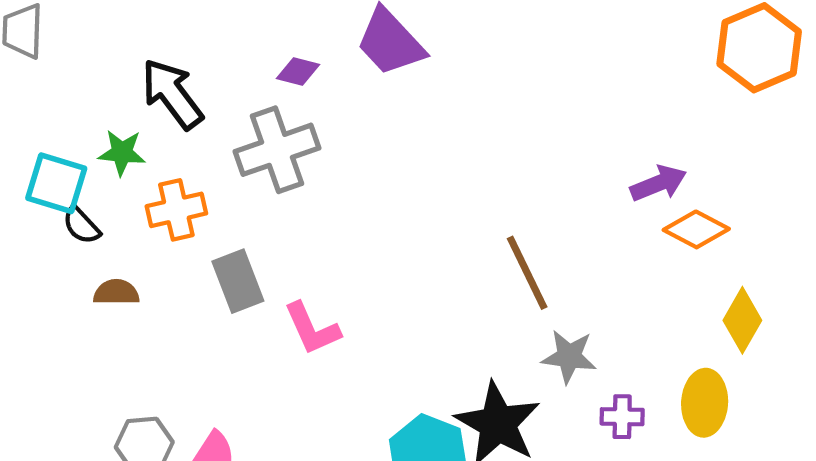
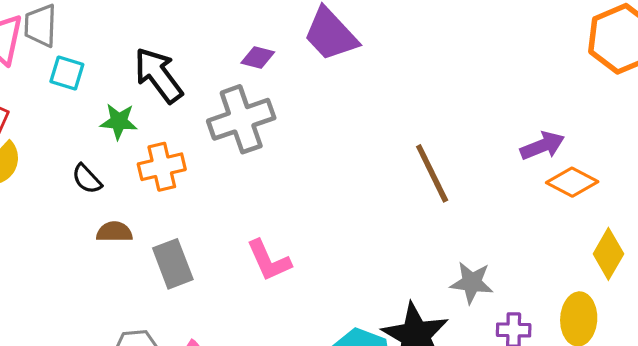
cyan square: (56, 183) -> (67, 73), moved, size x0.7
brown line: (527, 273) -> (432, 173), moved
gray rectangle: (238, 281) -> (173, 264), moved

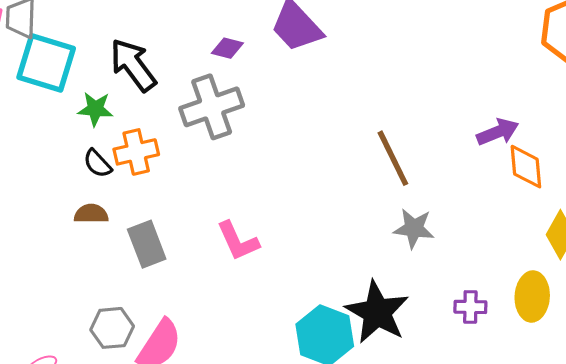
cyan square: (67, 73) -> (46, 63), size x1.8
black semicircle: (87, 179) -> (97, 163), moved
orange diamond: (572, 182) -> (526, 167), turned 57
gray star: (472, 283) -> (414, 228), moved

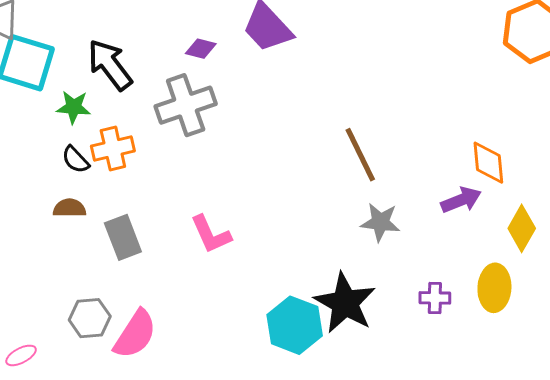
purple arrow: (498, 132) -> (461, 200), moved

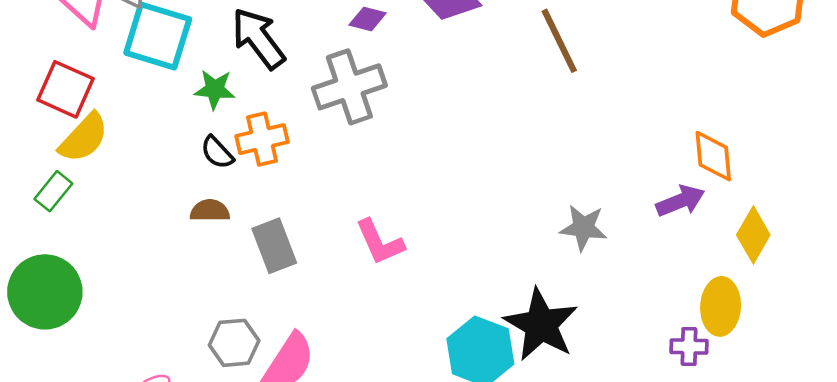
brown line: (360, 155) -> (559, 41), moved
purple cross: (435, 298) -> (689, 346), moved

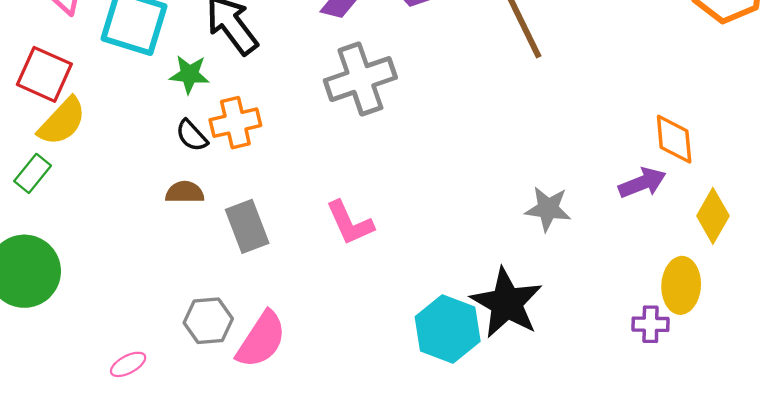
gray cross: (349, 87) -> (360, 79), moved

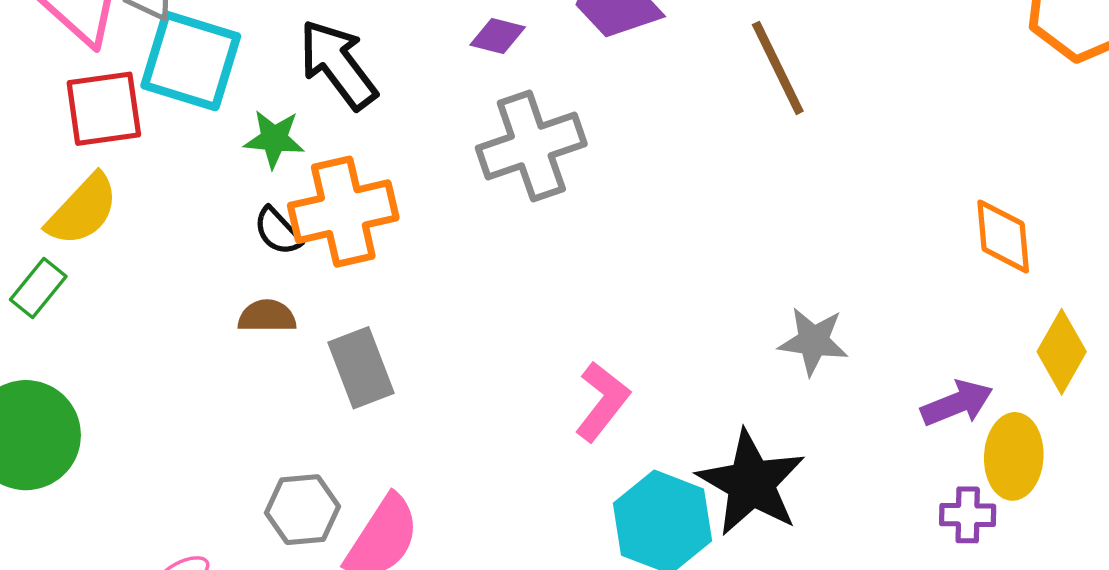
red square: (44, 74) -> (104, 109), moved, turned -32
orange cross: (235, 123) -> (343, 212), size x1.4
purple arrow: (642, 183) -> (957, 403), moved
pink L-shape: (350, 223) -> (602, 401), moved, turned -118

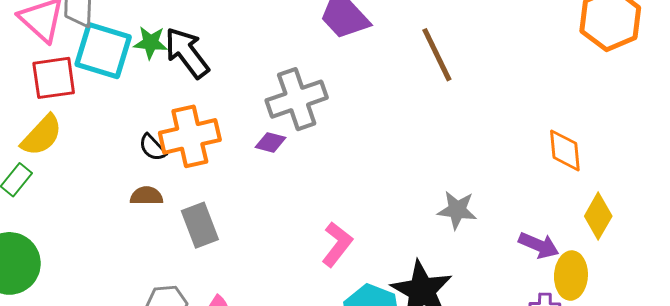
purple diamond: (498, 36) -> (271, 142), moved
green star: (274, 139) -> (151, 43), moved
purple arrow: (957, 403) -> (539, 245), turned 45

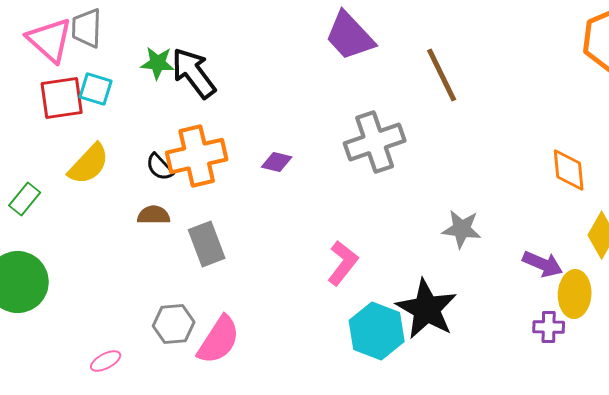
cyan square: (103, 51) -> (96, 89), moved, size x0.6
gray cross: (297, 99) -> (375, 142), moved
yellow semicircle: (42, 135) -> (89, 164), moved

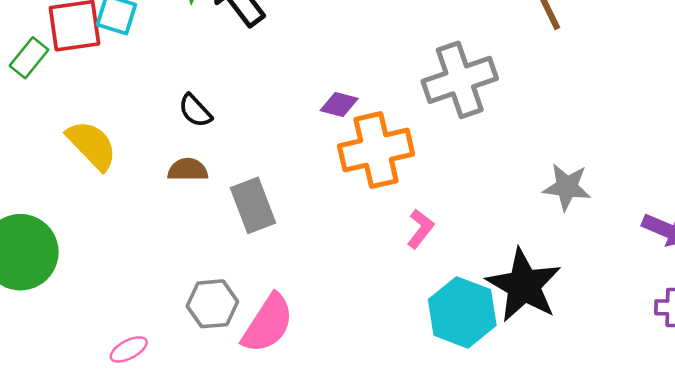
orange cross: (197, 156) -> (376, 150), moved
yellow semicircle: (89, 164) -> (92, 145), moved, turned -87
green rectangle: (25, 199) -> (29, 58), moved
pink L-shape: (343, 263) -> (420, 229), size x0.7

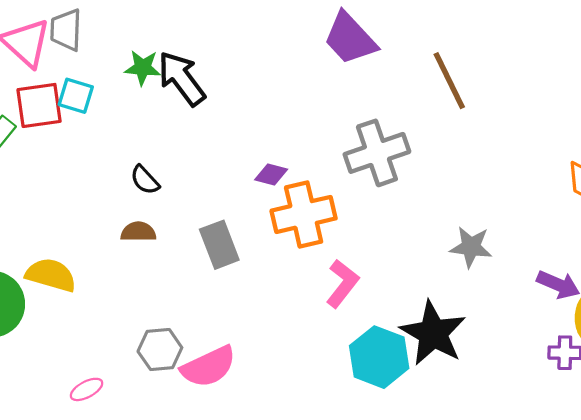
yellow semicircle: (92, 145) -> (51, 275), moved, turned -30
gray rectangle: (253, 205) -> (219, 245), moved
pink L-shape: (420, 229) -> (342, 284), size x1.4
pink semicircle: (268, 324) -> (209, 367), turned 32

